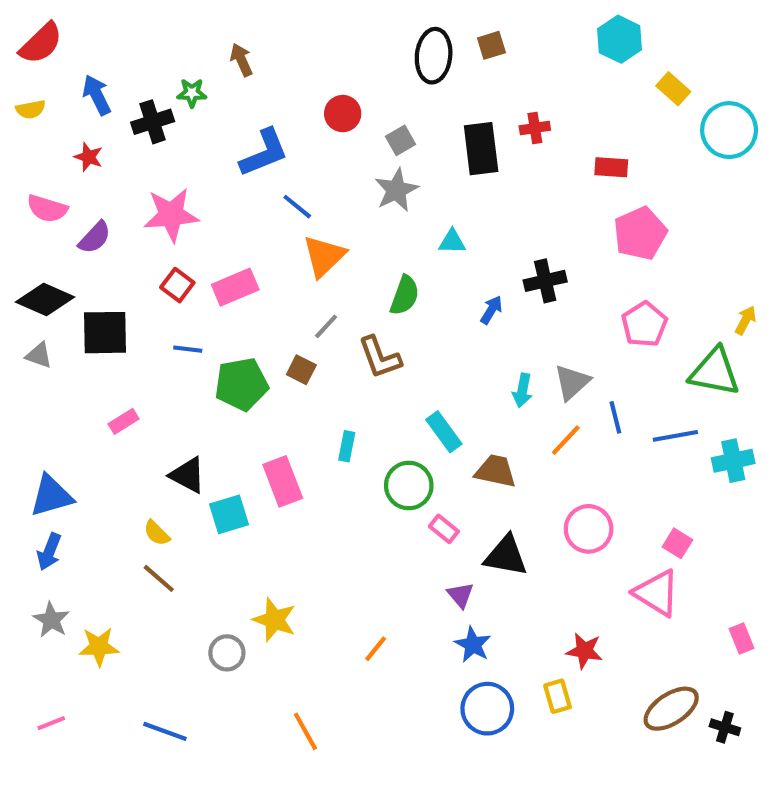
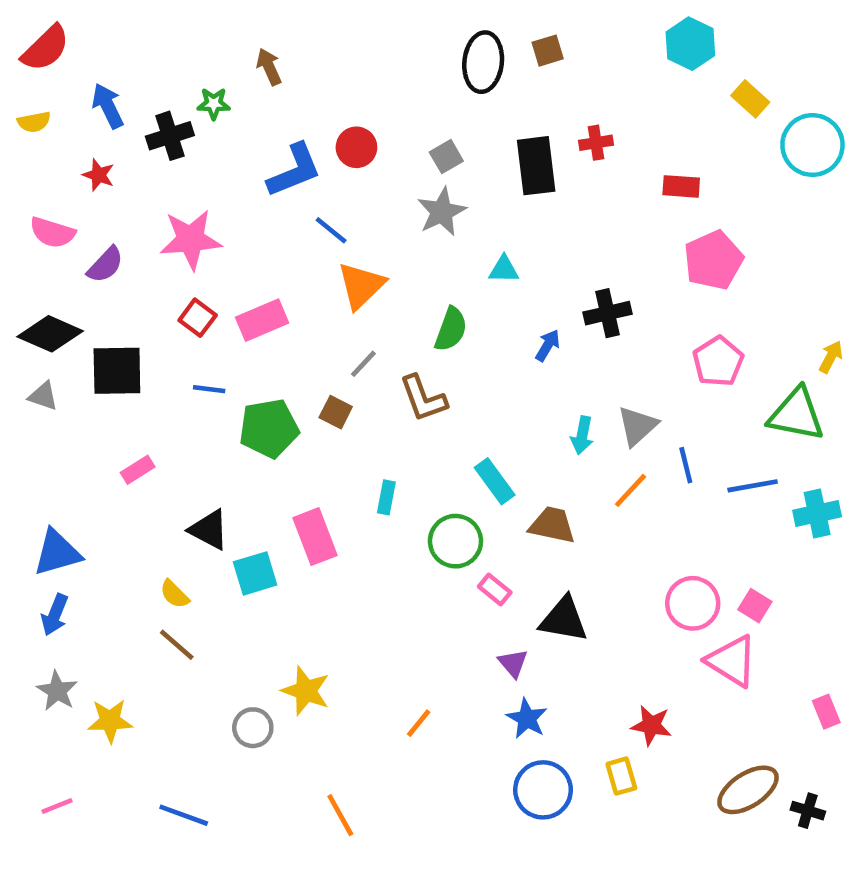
red circle: (343, 114) -> (356, 147), moved
pink circle: (589, 529) -> (693, 603), moved

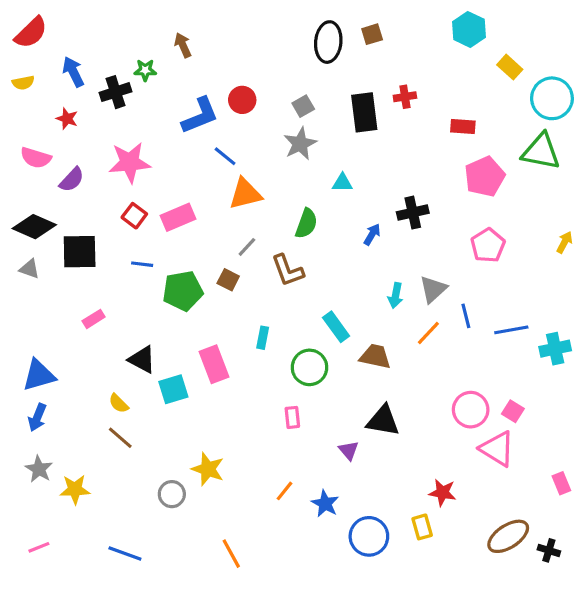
orange triangle: (361, 285) -> (245, 194), turned 30
green triangle: (796, 414) -> (541, 152), moved
pink rectangle: (495, 590) -> (292, 417), moved, turned 45
blue star: (527, 718) -> (325, 504), moved

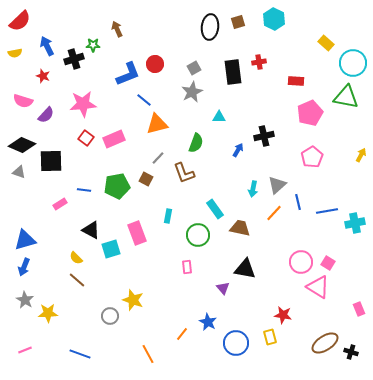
cyan hexagon: (469, 29) -> (274, 19), moved
blue line: (142, 264) -> (84, 190), moved
orange line: (284, 491) -> (182, 334), moved

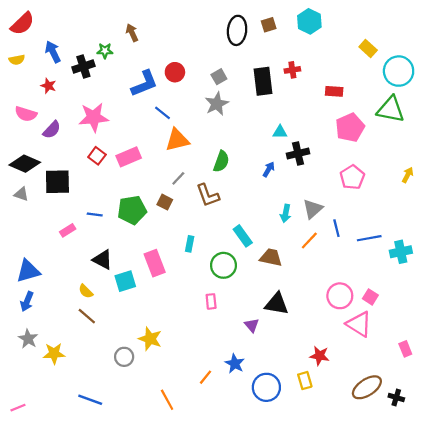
cyan triangle: (219, 117) -> (280, 132), moved
pink line: (25, 350) -> (18, 408), moved

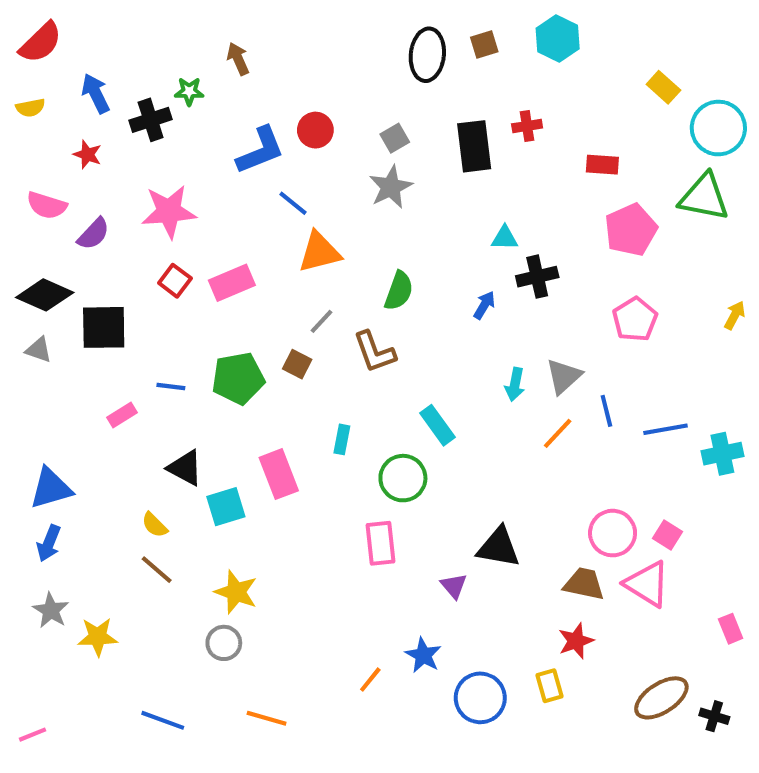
brown trapezoid: (271, 257) -> (584, 584), moved
pink rectangle: (211, 301) -> (381, 543), size x1.5
yellow star: (150, 339) -> (236, 592), moved
red star: (319, 356) -> (576, 641), turned -30
orange line: (167, 400) -> (267, 718), moved, turned -45

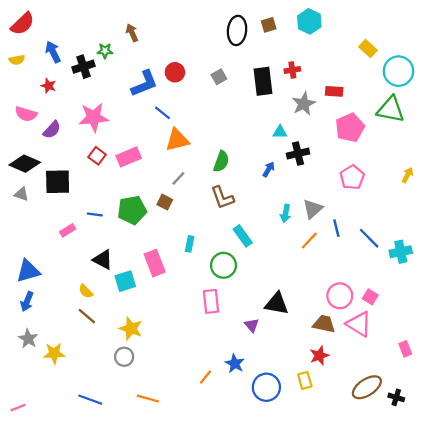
gray star: (391, 187) -> (304, 104), moved
brown L-shape: (374, 352) -> (222, 198), moved
blue line: (665, 429) -> (369, 238), turned 55

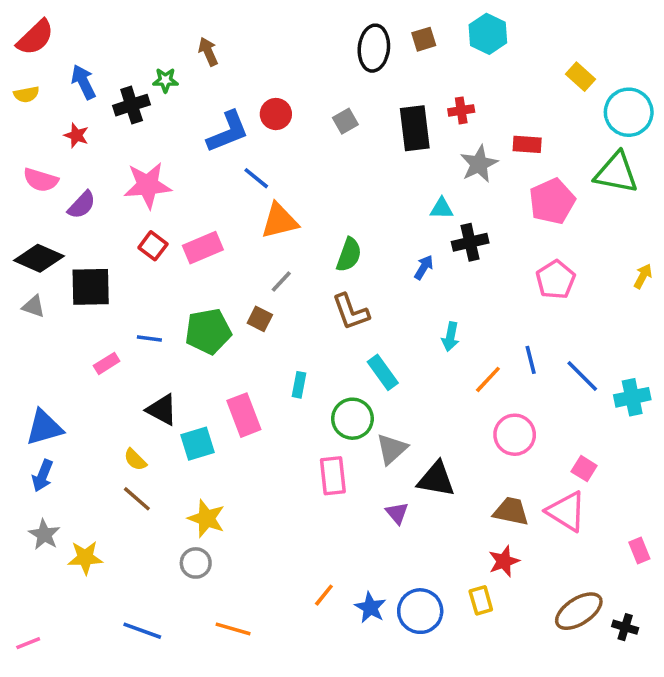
gray triangle: (313, 209) -> (392, 449), moved
pink circle: (340, 296) -> (515, 435), moved
blue star: (235, 364) -> (370, 608), moved

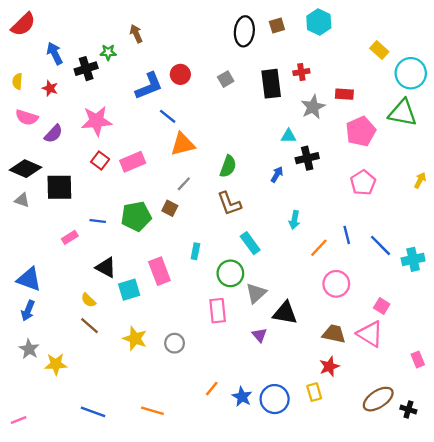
yellow semicircle: (26, 94) -> (17, 81), moved, turned 105
blue triangle: (44, 428) -> (29, 279), turned 36
gray circle: (196, 563) -> (175, 343), moved

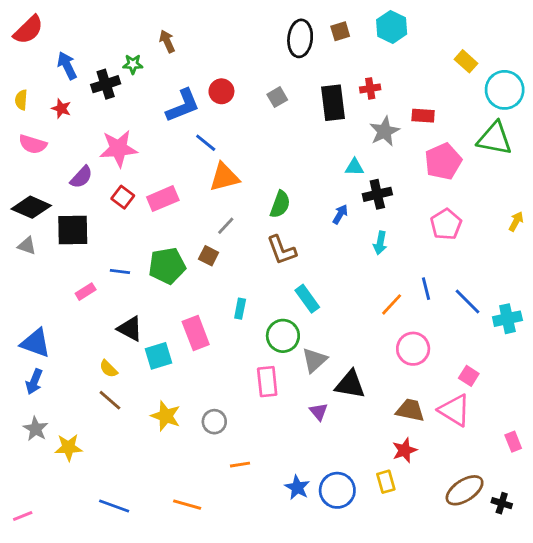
purple semicircle: (54, 134) -> (81, 177), moved
cyan arrow: (294, 220) -> (380, 243), moved
orange line: (212, 389) -> (240, 465), moved, turned 42

